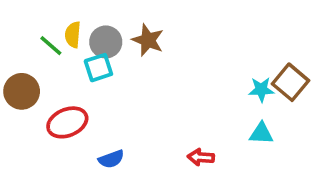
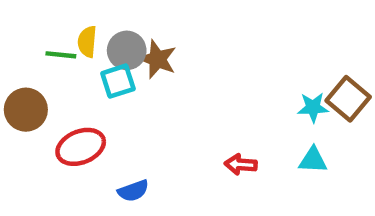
brown star: (148, 40) -> (157, 59), moved
green line: (51, 46) -> (61, 55), turned -35
red arrow: (201, 157) -> (241, 164), moved

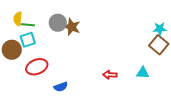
yellow semicircle: (87, 42) -> (18, 19), moved
cyan square: (118, 81) -> (28, 40), moved
cyan star: (313, 107) -> (160, 29), moved

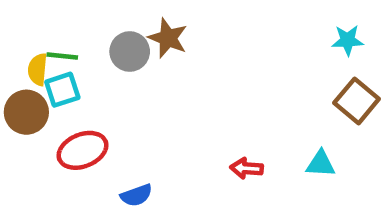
yellow semicircle: (18, 19) -> (38, 69), moved
brown star: (72, 27) -> (168, 38), moved
cyan star: (160, 29) -> (348, 40), moved

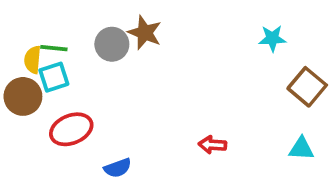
cyan star: (348, 40) -> (272, 38), moved
cyan triangle: (321, 164) -> (301, 149), moved

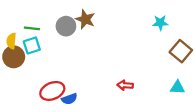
yellow semicircle: (33, 60) -> (11, 41), moved
red ellipse: (71, 129) -> (52, 91), moved

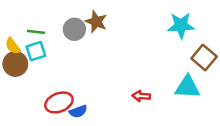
cyan star: (160, 23) -> (181, 25), size x1.5
yellow semicircle: (11, 41) -> (13, 46), turned -42
cyan triangle: (177, 88) -> (187, 87), moved, size x1.5

